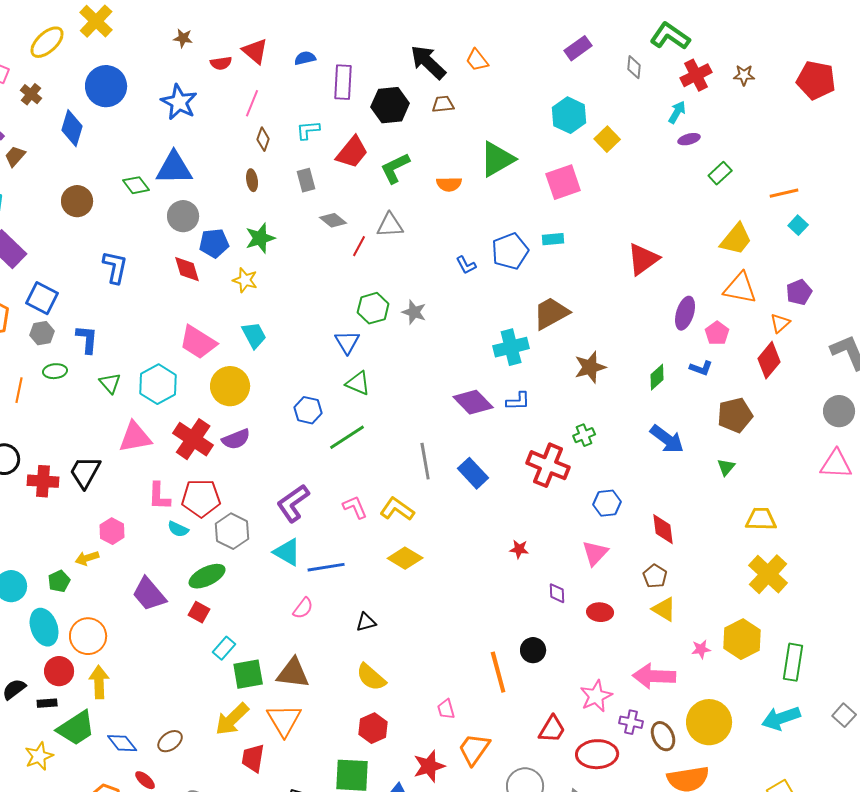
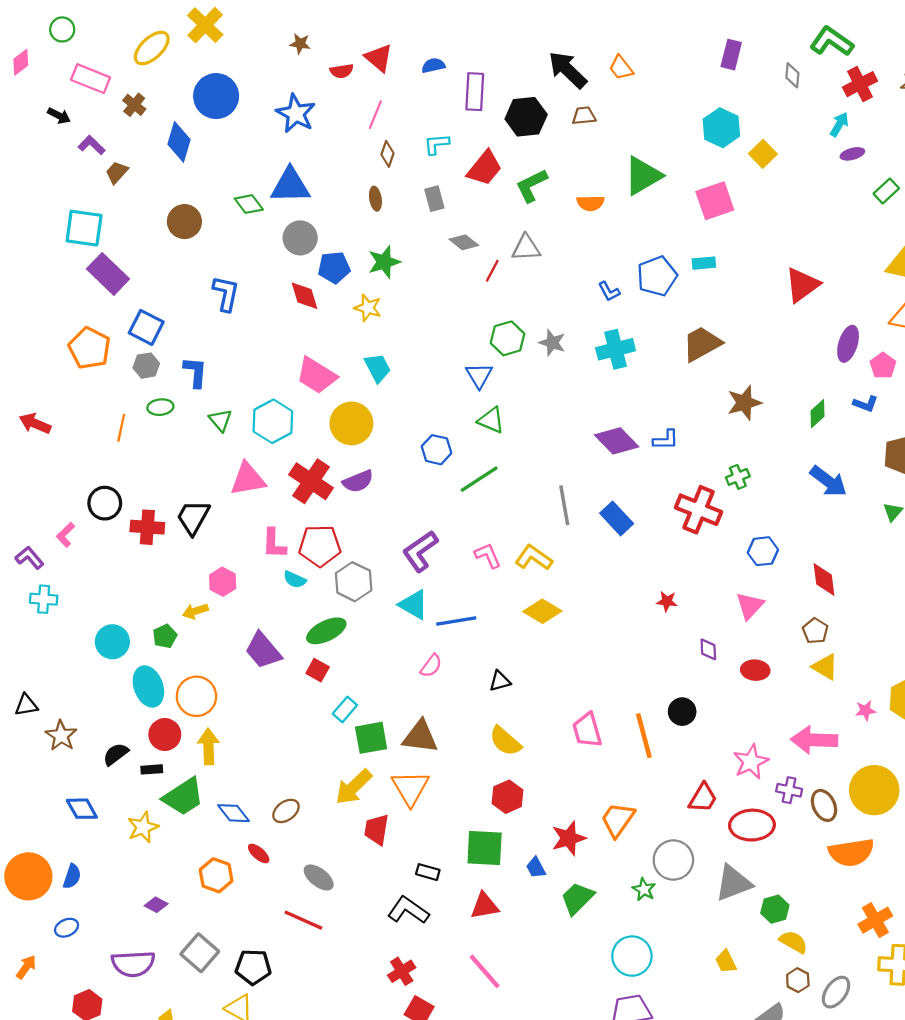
purple rectangle: (578, 48) -> (731, 55), turned -40
cyan cross: (511, 347) -> (616, 349), moved
pink trapezoid: (446, 709) -> (587, 730), moved, size x1.6

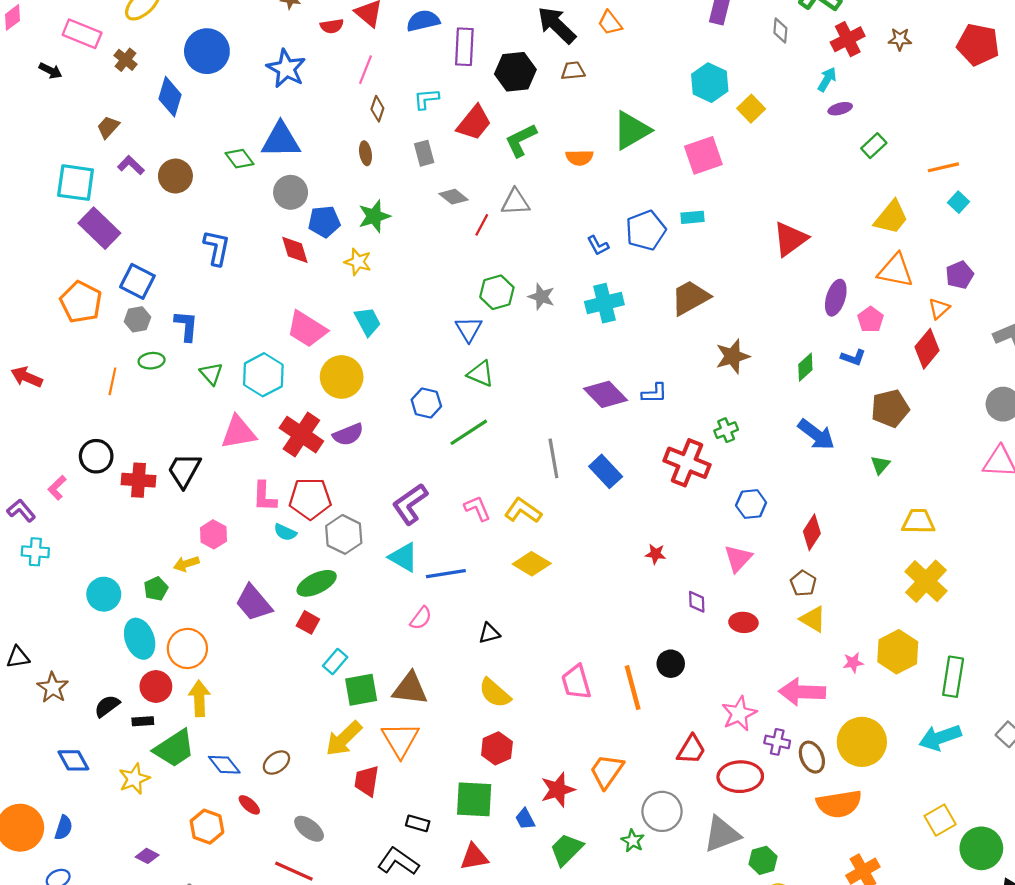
blue semicircle: (433, 65) -> (423, 21), size x1.4
purple L-shape: (92, 145) -> (131, 165), moved
red diamond: (824, 580) -> (812, 532), turned 40

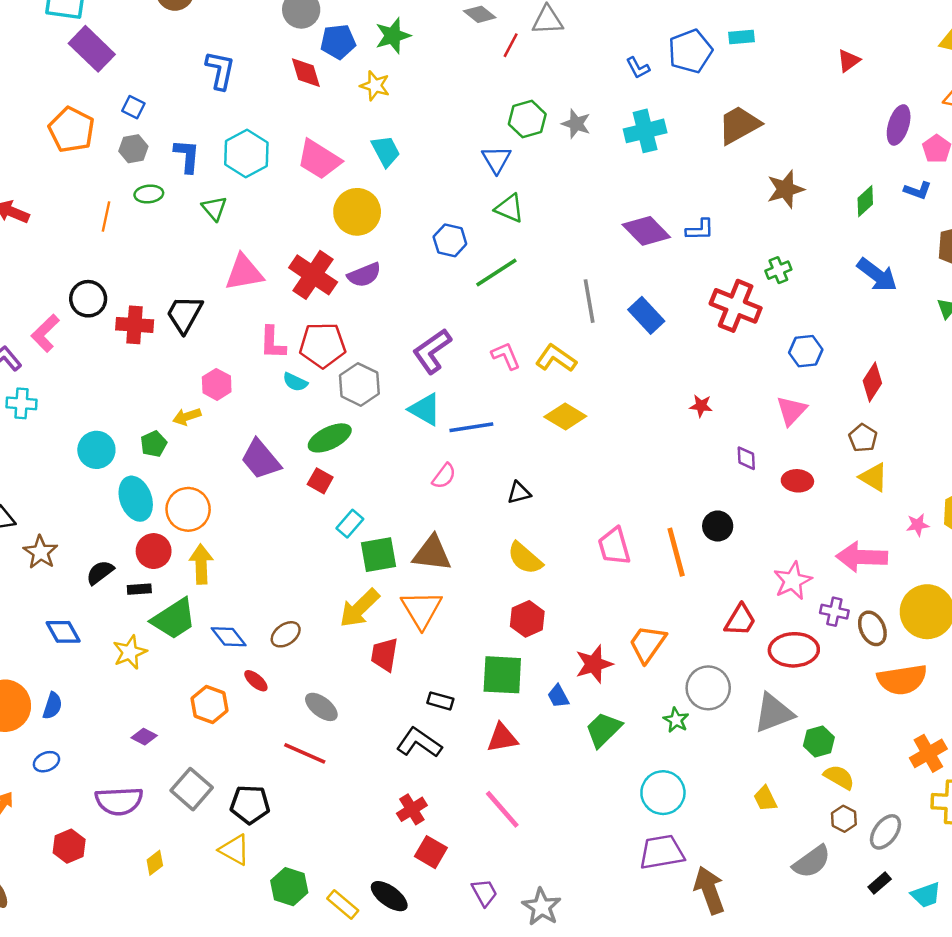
red triangle: (790, 239) -> (849, 61), size x0.6
blue square: (137, 281) -> (133, 107), size x0.6
cyan hexagon: (263, 375) -> (246, 154), moved
pink L-shape: (57, 488) -> (45, 333), size x1.4

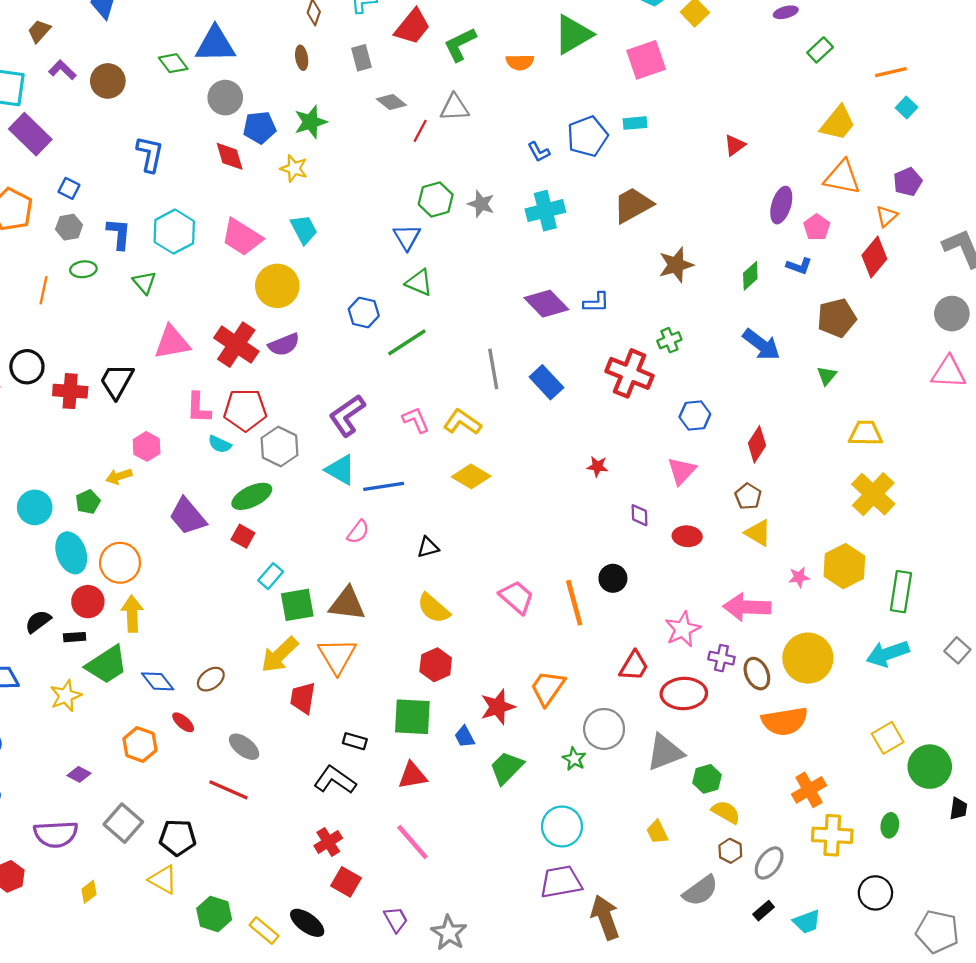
pink trapezoid: (614, 546) -> (517, 597), turned 147

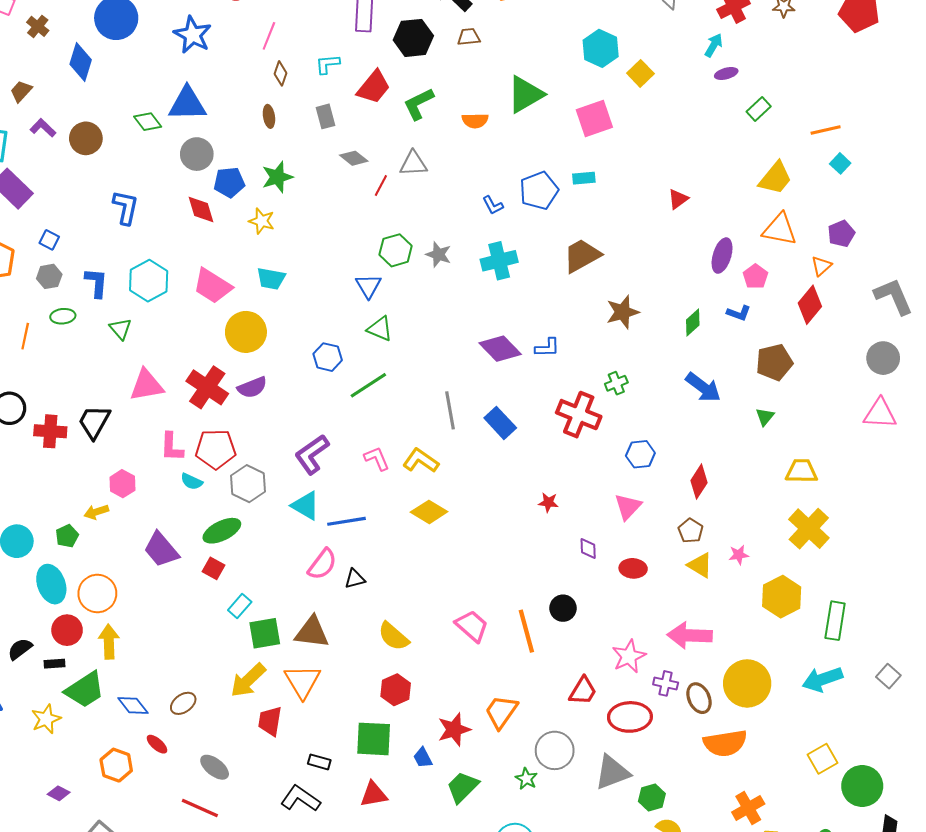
cyan trapezoid: (304, 229) -> (271, 279), turned 128
pink semicircle: (358, 532) -> (322, 564), size x1.4
black triangle: (428, 547) -> (355, 579), moved
pink star: (799, 577) -> (739, 555), moved

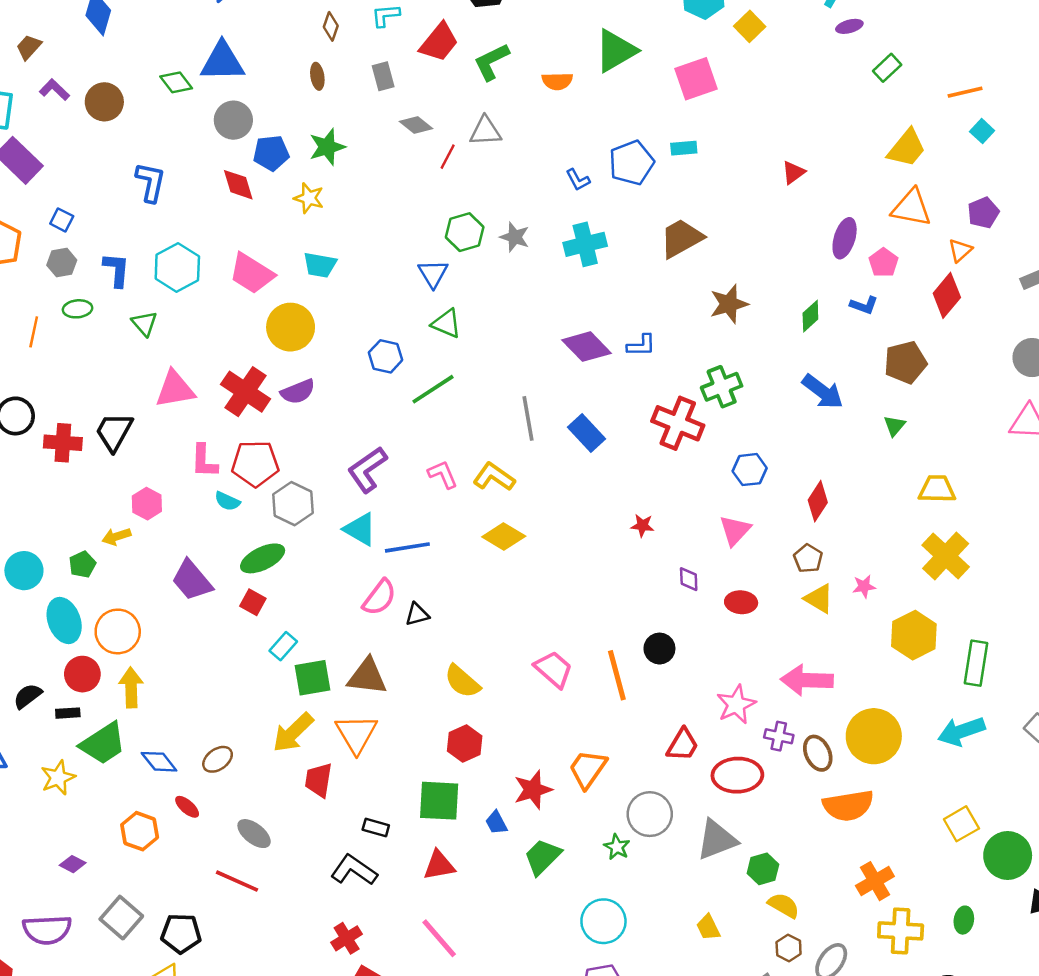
green cross: (616, 383) -> (722, 387), size x1.5

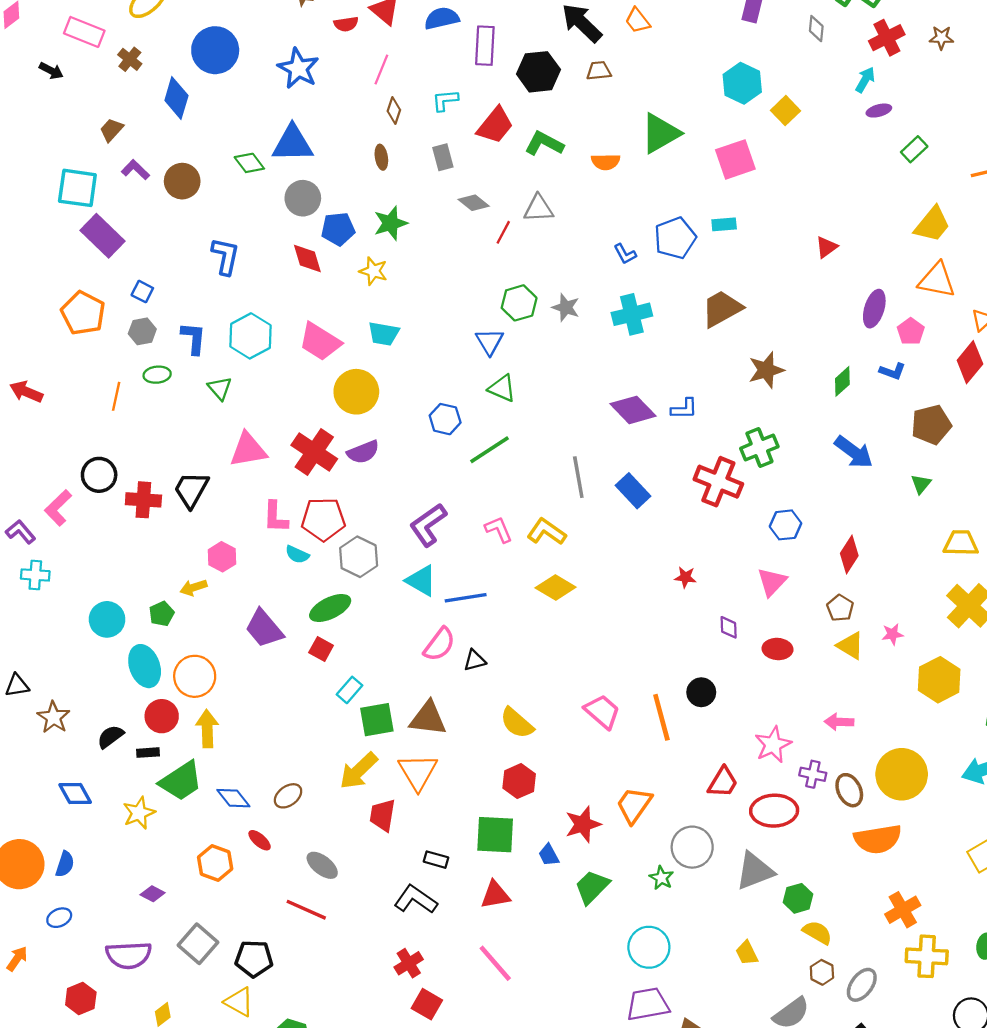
green L-shape: (491, 62) -> (544, 144), turned 54
pink arrow: (807, 680) -> (839, 722), size x0.6

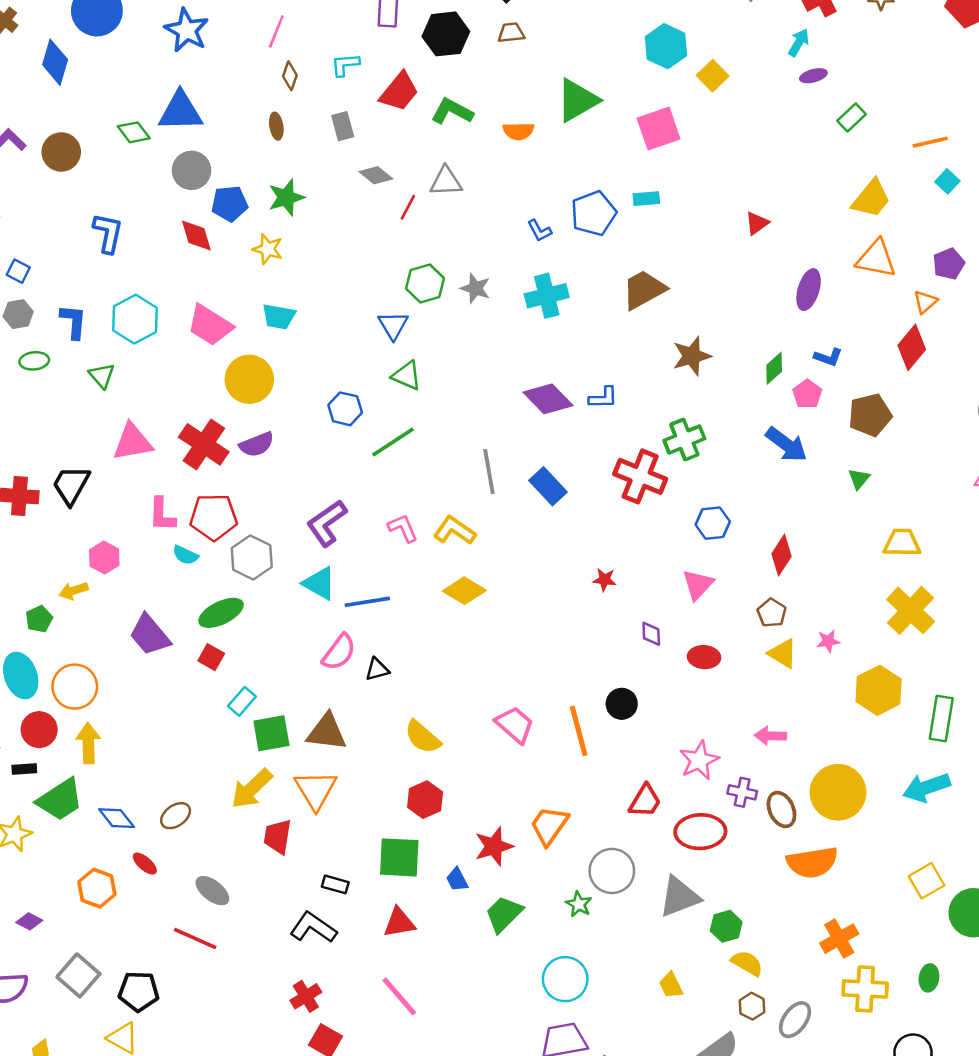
pink pentagon: (911, 331) -> (807, 394), moved

